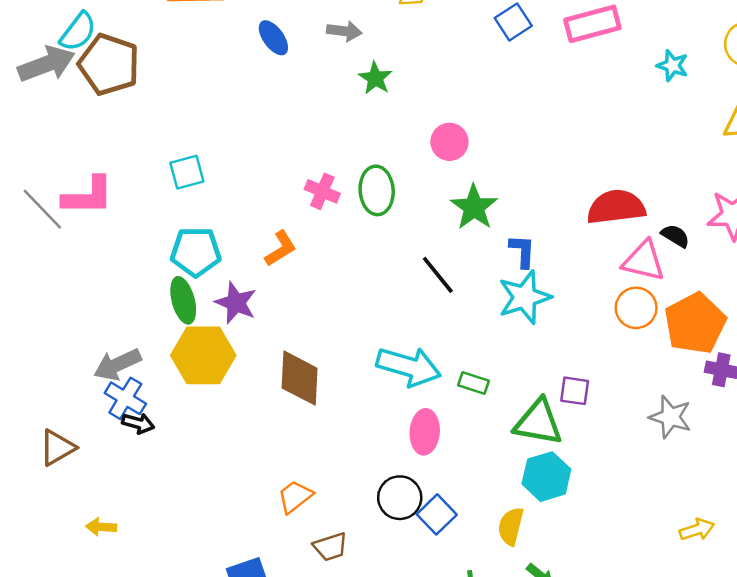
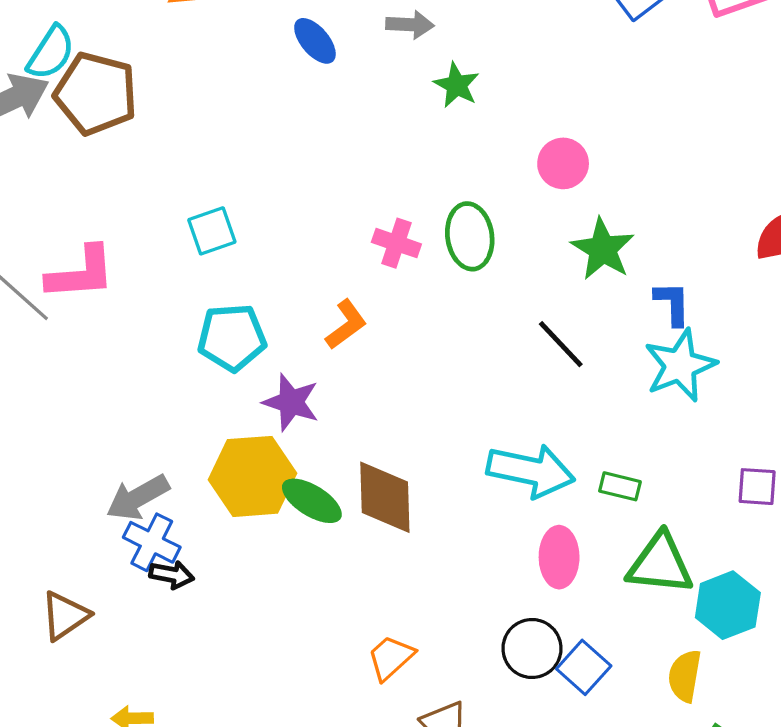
green ellipse: (183, 300) -> (312, 501), moved, turned -39
green triangle: (538, 422) -> (660, 564), moved

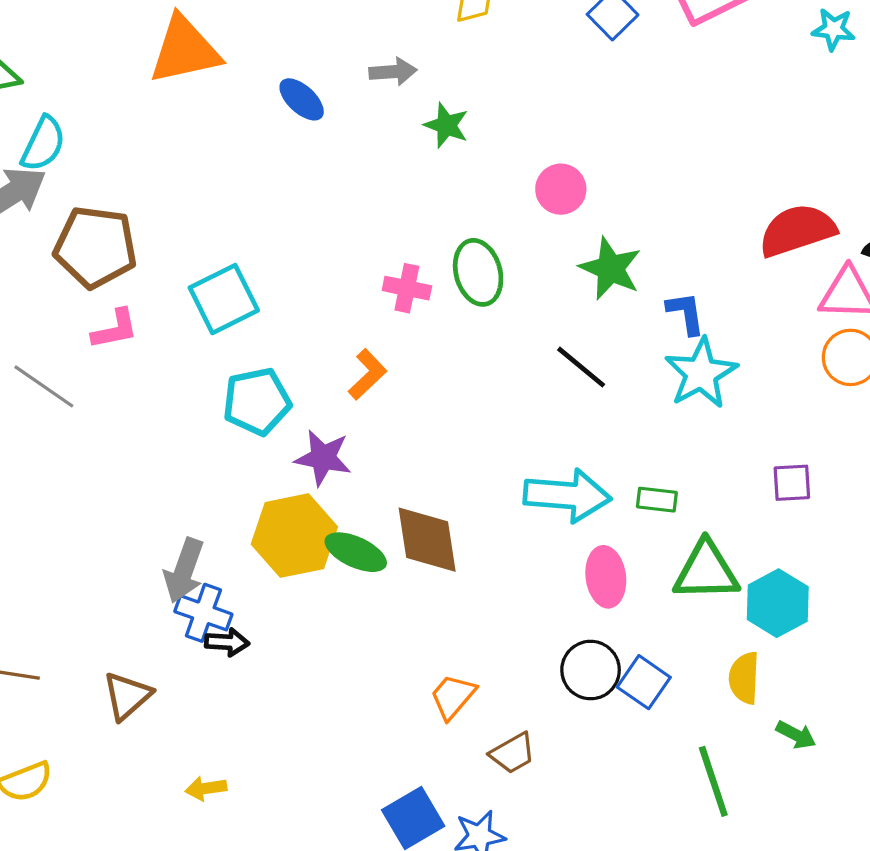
brown pentagon: (96, 94) -> (95, 247), moved
cyan square: (212, 231) -> (224, 299), size x1.4
pink L-shape: (81, 273) -> (115, 329), moved, size x0.7
gray arrow: (138, 498) -> (184, 571), turned -34

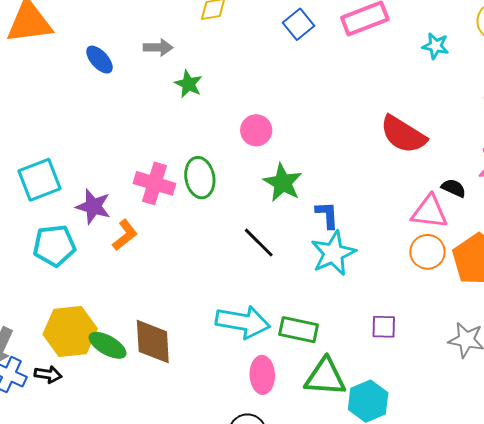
red semicircle: (797, 230) -> (403, 135), moved, turned -135
pink cross: (407, 288) -> (154, 183), size x1.4
purple star: (323, 458) -> (93, 206), moved
green rectangle: (657, 500) -> (299, 330), size x1.5
black arrow: (227, 642) -> (48, 374), moved

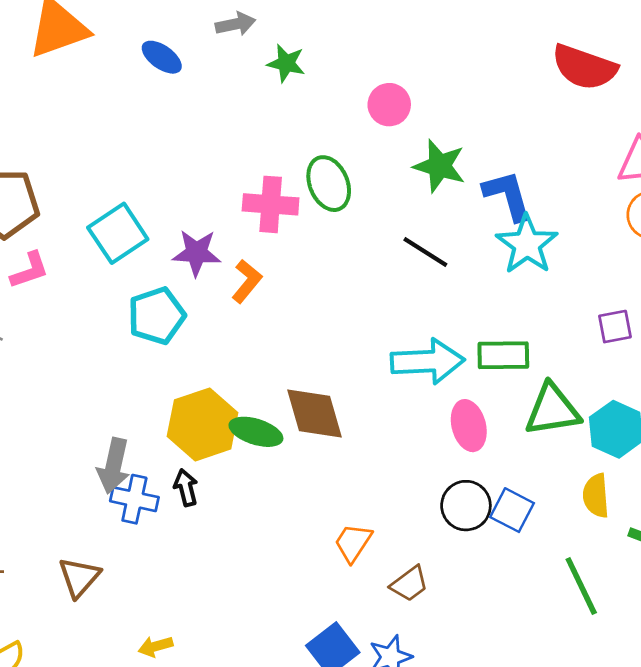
blue L-shape: (327, 215) -> (508, 195), size x1.4
black arrow: (48, 374) -> (186, 488), turned -100

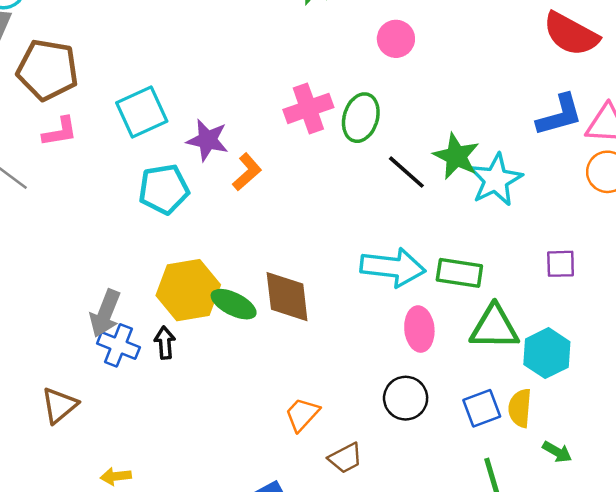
green star: (439, 166) -> (456, 156), moved
green ellipse: (329, 184) -> (361, 118), moved, turned 30
blue L-shape: (508, 195) -> (559, 115), moved, turned 81
pink cross: (271, 204) -> (308, 108), moved, turned -33
blue square: (512, 510) -> (482, 408), moved, turned 33

